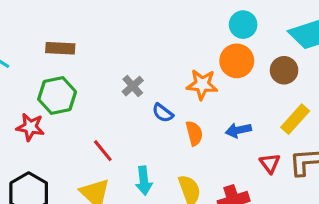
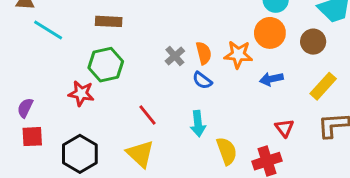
blue arrow: (238, 130) -> (271, 79), moved
orange semicircle: (194, 133) -> (204, 53), moved
red triangle: (270, 163) -> (284, 128), moved
cyan arrow: (144, 181) -> (198, 124), moved

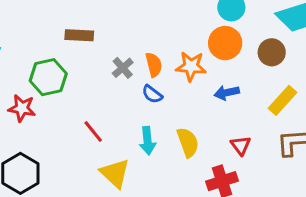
brown rectangle: (109, 21) -> (79, 35), moved
yellow semicircle: (227, 151) -> (188, 142), moved
yellow triangle: (140, 154) -> (115, 173), moved

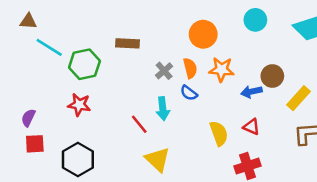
orange circle: (225, 43) -> (203, 34), moved
brown circle: (272, 52) -> (272, 76), moved
green hexagon: (48, 77) -> (84, 64), moved
cyan arrow: (148, 141) -> (163, 109), moved
red triangle: (241, 145) -> (251, 127), moved, turned -30

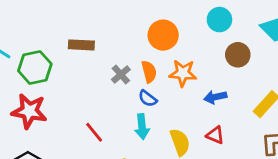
brown circle: (272, 76) -> (238, 55), moved
red star: (79, 105) -> (29, 111), size x1.4
cyan arrow: (163, 109) -> (142, 127), moved

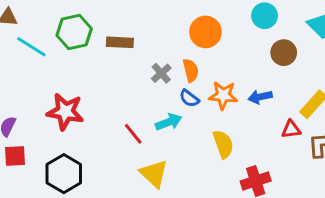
green hexagon: (35, 67) -> (74, 32), moved
orange star: (183, 73) -> (223, 95), moved
cyan arrow: (142, 127) -> (169, 122), moved, turned -105
red triangle: (215, 135) -> (291, 129), moved, turned -30

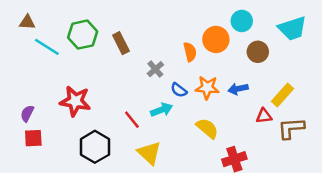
orange circle: (205, 32) -> (216, 39), moved
brown rectangle: (120, 42) -> (121, 43), turned 60
orange semicircle: (191, 70) -> (190, 52), moved
yellow semicircle: (223, 144) -> (207, 128), turned -30
black hexagon: (64, 174) -> (95, 147), moved

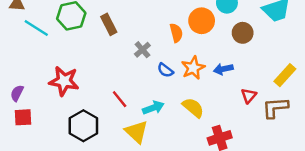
orange star: (207, 88) -> (193, 68), turned -30
yellow rectangle: (282, 95) -> (285, 75), moved
cyan arrow: (162, 110) -> (153, 108), moved
red triangle: (264, 116) -> (249, 96), turned -42

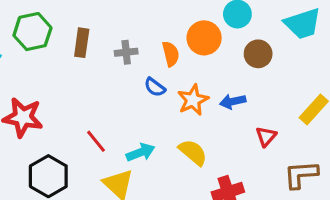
brown rectangle: (109, 24) -> (82, 43), turned 35
gray cross: (142, 50) -> (126, 52), moved, turned 35
blue semicircle: (165, 70) -> (155, 87), moved
brown L-shape: (275, 108) -> (301, 175), moved

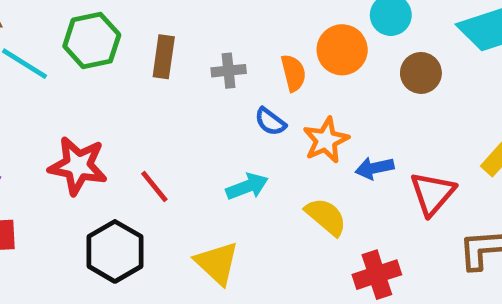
blue arrow: (233, 101) -> (375, 168), moved
red triangle: (266, 136) -> (432, 193), size x1.5
red line: (96, 141) -> (154, 187), moved
cyan arrow: (140, 152) -> (247, 187), moved

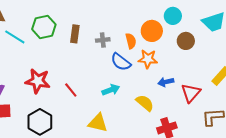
blue semicircle: (270, 122) -> (121, 62), size x1.5
orange star: (326, 140) -> (148, 59), moved, turned 30
black hexagon: (115, 251) -> (40, 122), moved
yellow triangle: (217, 263) -> (98, 123), turned -30

